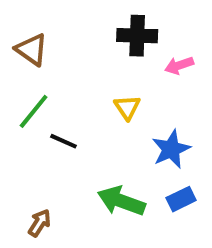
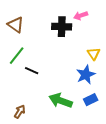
black cross: (137, 36) -> (62, 27), moved
pink arrow: (179, 65) -> (81, 16), moved
yellow triangle: (127, 107) -> (94, 54), moved

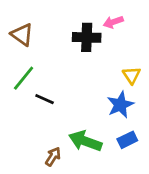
brown arrow: (20, 112) -> (53, 157), moved

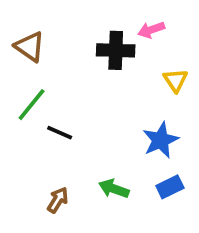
yellow triangle: (132, 75) -> (176, 80), moved
green arrow: (85, 141) -> (114, 189), size x0.7
brown arrow: (53, 157) -> (58, 200), moved

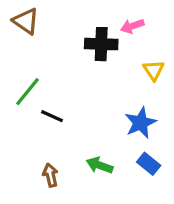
brown triangle: (30, 47) -> (26, 21), moved
blue rectangle: (170, 187) -> (149, 164), turned 65
brown arrow: (58, 200) -> (50, 175), turned -45

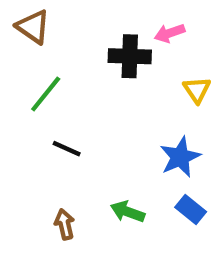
green line: (27, 92) -> (46, 94), moved

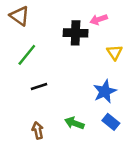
black line: (67, 149) -> (39, 87), turned -42

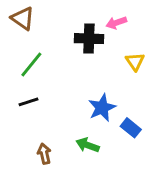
black line: (39, 87) -> (28, 102), moved
blue star: (105, 91) -> (102, 108), moved
blue rectangle: (111, 122) -> (131, 128), moved

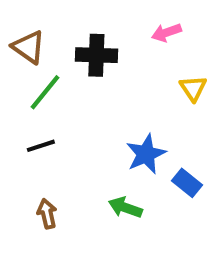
brown triangle: (23, 18) -> (29, 47), moved
black cross: (89, 39) -> (96, 55), moved
brown arrow: (44, 154) -> (47, 214), moved

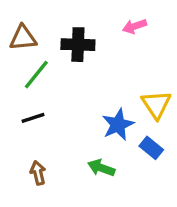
brown triangle: (29, 47) -> (23, 38), turned -40
yellow triangle: (193, 88) -> (156, 105), moved, size x1.4

